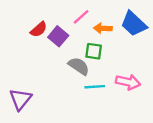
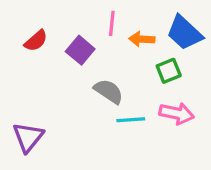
pink line: (81, 17) -> (112, 23), turned -42
red semicircle: (39, 29) -> (36, 41), moved
green square: (94, 51) -> (169, 71), moved, turned -30

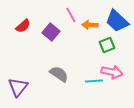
pink line: (112, 23) -> (71, 15), turned -35
gray semicircle: (109, 91) -> (59, 74), moved
cyan line: (131, 120) -> (94, 81), moved

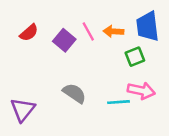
pink line: (71, 15) -> (88, 31), moved
blue trapezoid: (117, 21) -> (148, 26), turned 40

